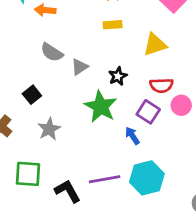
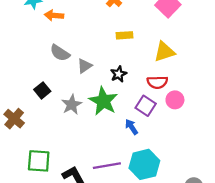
yellow rectangle: (113, 25) -> (124, 35), moved
yellow triangle: (155, 45) -> (164, 52), moved
gray star: (49, 129) -> (72, 105), moved

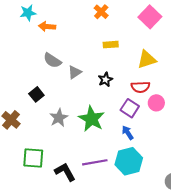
green star: (103, 101) -> (92, 119), moved
gray star: (72, 105) -> (59, 118), moved
blue arrow: (131, 127) -> (128, 133), moved

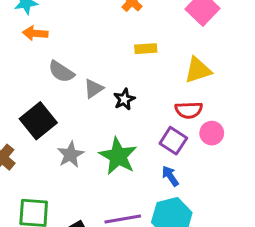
orange arrow: (47, 27) -> (35, 33), moved
black star: (105, 80) -> (124, 99), moved
black square: (36, 94) -> (38, 121), size x1.6

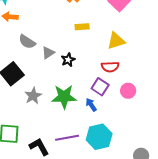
pink circle: (212, 133) -> (128, 91), moved
green star: (118, 156) -> (64, 97), turned -30
blue arrow: (170, 176) -> (91, 105), moved

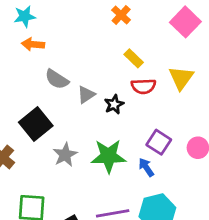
yellow rectangle: (82, 27) -> (134, 58), turned 48
yellow triangle: (116, 41) -> (181, 78), turned -36
red semicircle: (110, 67) -> (143, 86), moved

